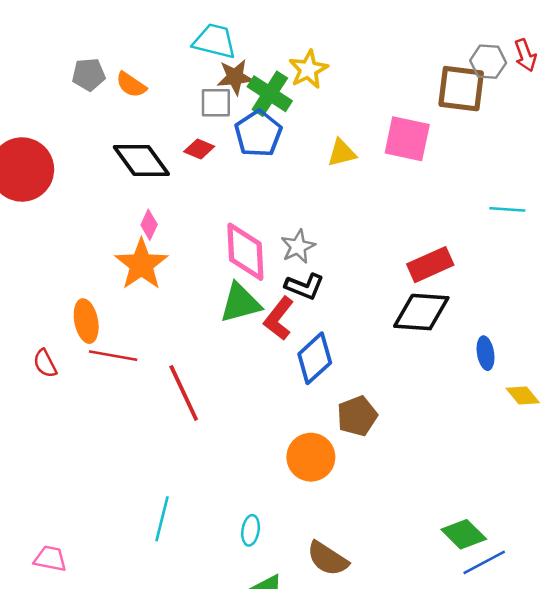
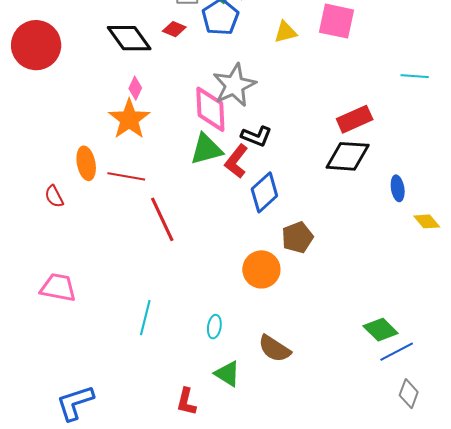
gray star: (298, 247) -> (234, 85), moved, size x1.6
red line: (113, 356) -> (126, 176), moved
pink trapezoid: (50, 559) -> (58, 288), moved, size x1.4

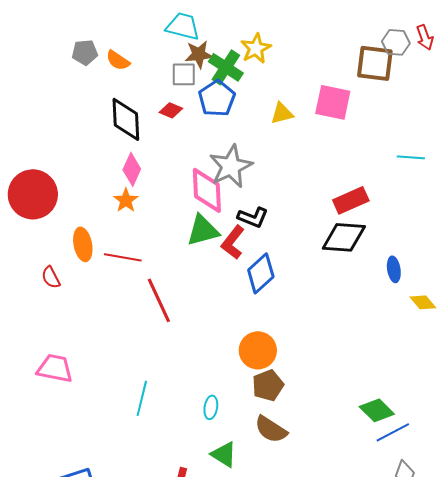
black diamond: (129, 38) -> (126, 119), turned 33
red circle: (36, 45) -> (33, 194), moved
pink diamond: (135, 88) -> (132, 169), size x1.4
orange star: (129, 119) -> (126, 200), size x0.6
brown pentagon: (297, 237) -> (268, 385), moved

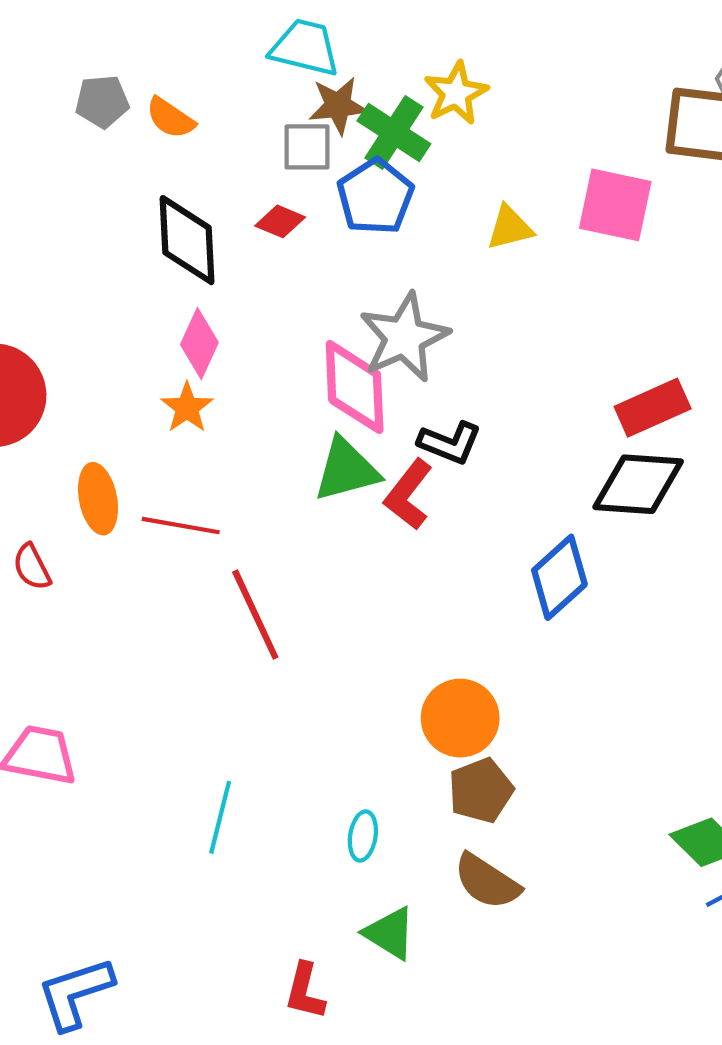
blue diamond: (261, 273) -> (559, 577), moved

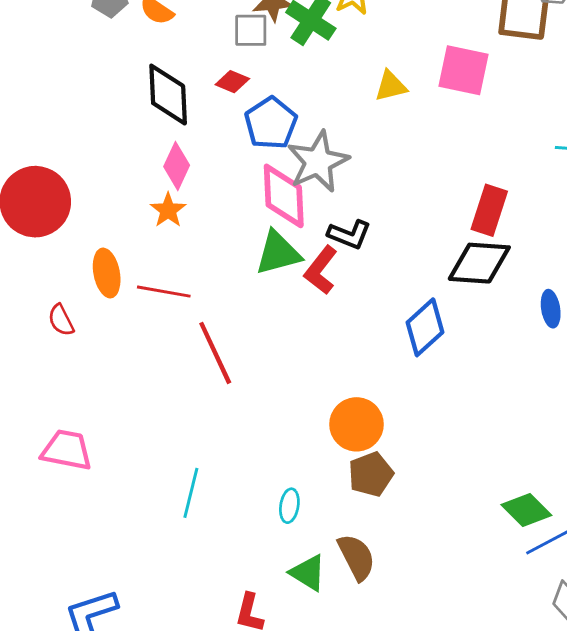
blue pentagon: (375, 197) -> (271, 123), moved
red rectangle: (653, 408) -> (489, 210), turned -48
brown semicircle: (487, 882) -> (356, 557), moved, turned -150

